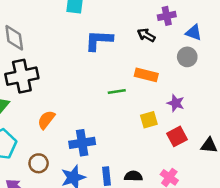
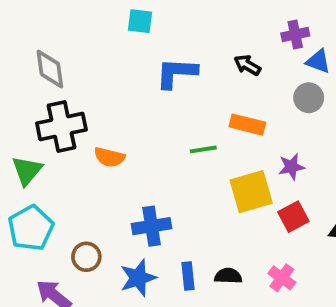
purple cross: (167, 16) -> (295, 34), moved
purple star: (176, 103) -> (291, 167), turned -30
orange semicircle: (46, 120) -> (109, 157), moved, turned -114
yellow square: (149, 120) -> (251, 192), size x1.6

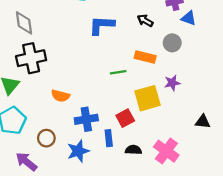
gray circle: (309, 98) -> (172, 43), moved
orange semicircle: (109, 157) -> (60, 96), moved
red square: (293, 217) -> (125, 118), moved
blue rectangle: (188, 276) -> (109, 138), moved
pink cross: (282, 278) -> (166, 151), size x1.5

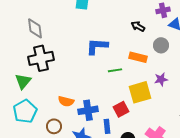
blue L-shape: (102, 25) -> (97, 46), moved
orange semicircle: (60, 96) -> (66, 101), moved

